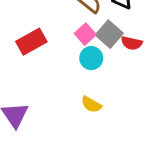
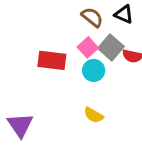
red rectangle: (31, 42) -> (52, 60), moved, turned 36

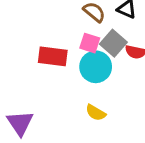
pink square: (88, 47) -> (90, 43), turned -30
cyan circle: (94, 70) -> (96, 67), size x1.4

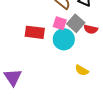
yellow semicircle: (96, 113) -> (82, 70), moved

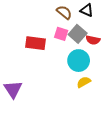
cyan circle: (64, 39) -> (79, 61), moved
yellow semicircle: (82, 70) -> (84, 82), turned 120

